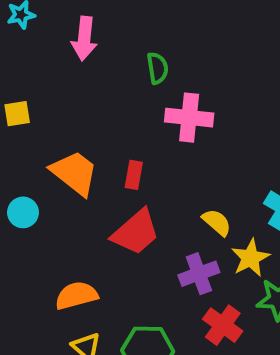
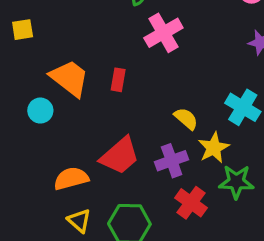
pink cross: (189, 118) -> (163, 33), turned -36
cyan circle: (23, 212) -> (40, 111), moved
red trapezoid: (136, 232) -> (120, 156), moved

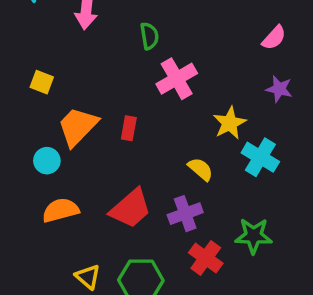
yellow square: (23, 30) -> (42, 82), moved, turned 30
orange trapezoid: (70, 78) -> (78, 126), turned -84
yellow star: (214, 148) -> (230, 123), moved
orange semicircle: (71, 179) -> (61, 210), moved

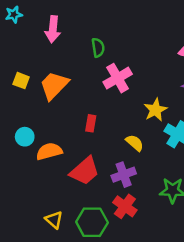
orange trapezoid: (78, 126) -> (54, 85), moved
red rectangle: (129, 128) -> (91, 123), moved
orange semicircle: (61, 210) -> (49, 151), moved
red cross: (206, 258) -> (125, 206), moved

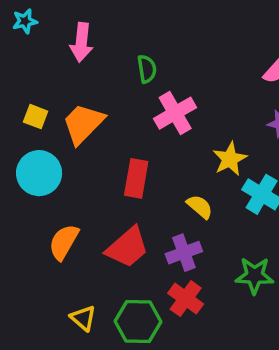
red rectangle: (91, 123) -> (136, 178), size x1.5
cyan circle: (25, 137) -> (39, 173), moved, size x1.6
orange semicircle: (49, 151) -> (64, 242), moved, turned -45

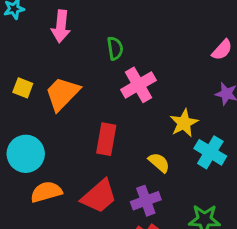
cyan circle: (39, 173) -> (26, 154), moved
orange semicircle: (64, 242) -> (46, 192), turned 44

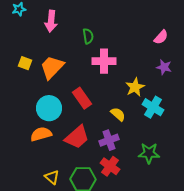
pink cross: (139, 85) -> (104, 61), turned 30
red rectangle: (106, 139) -> (82, 98), turned -45
cyan circle: (26, 154) -> (49, 108), moved

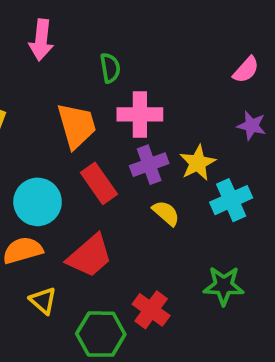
orange trapezoid: (52, 67) -> (77, 126), moved, turned 120
cyan cross: (153, 107) -> (231, 200), turned 35
purple cross: (109, 140) -> (149, 165), moved
yellow triangle: (52, 177) -> (43, 301), moved

